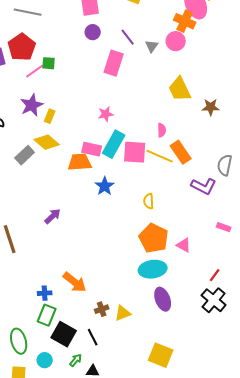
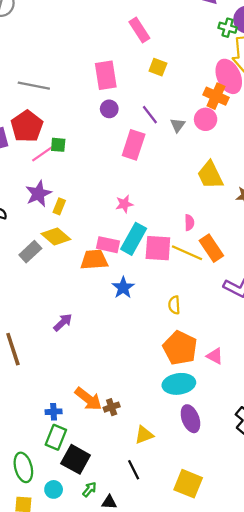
brown cross: (102, 309) -> (112, 407), moved
black line: (93, 337) -> (134, 470), moved

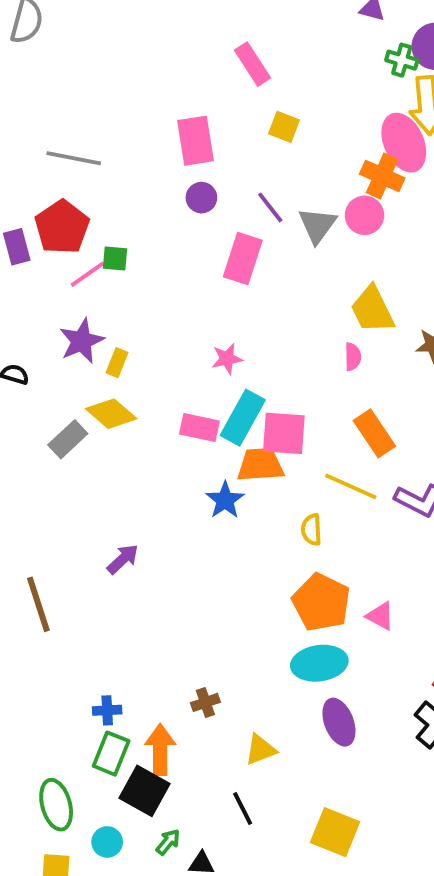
gray triangle: (178, 125) -> (317, 225), size x1.5
pink semicircle: (189, 223) -> (353, 357), moved
yellow line: (187, 253) -> (351, 486), moved
orange trapezoid: (94, 260) -> (260, 465), moved
orange arrow: (88, 399) -> (160, 750), moved, turned -128

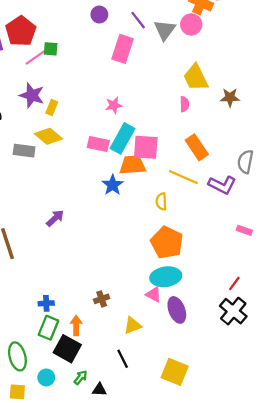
purple star: (82, 341) -> (32, 95), turned -30
gray rectangle: (68, 439) -> (24, 151), turned 50
pink triangle: (380, 616) -> (154, 294), moved
orange arrow: (160, 750) -> (76, 325), size x0.7

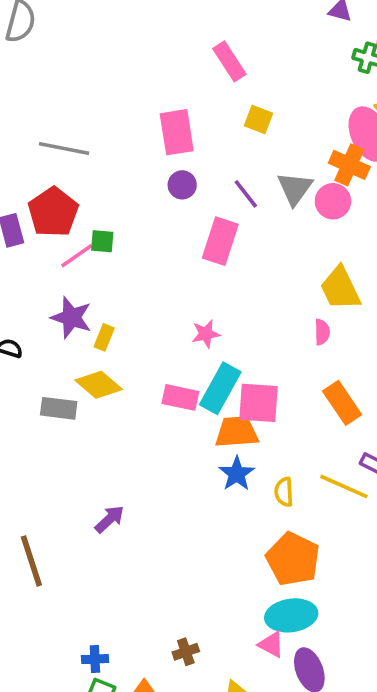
gray triangle: (165, 30) -> (295, 189), moved
yellow line: (183, 177) -> (344, 486), moved
blue star: (113, 185) -> (237, 474), moved

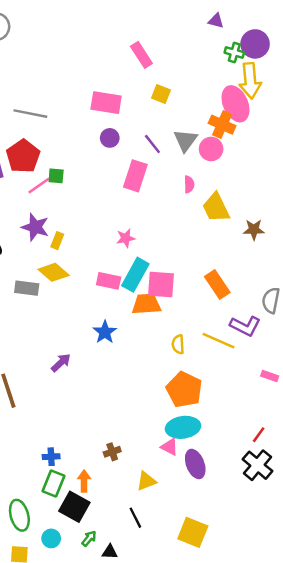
pink rectangle: (177, 132) -> (106, 103), turned -72
pink semicircle: (322, 332) -> (189, 184), moved
blue star: (237, 474) -> (105, 332), moved

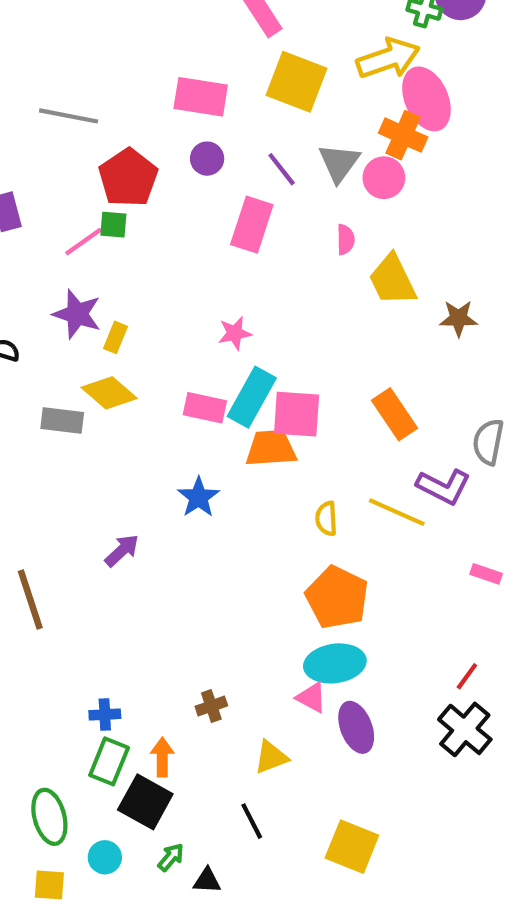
yellow arrow: (250, 81) -> (388, 58), moved, turned -104
yellow square: (161, 94) -> (297, 82), size x1.8
red pentagon: (23, 156) -> (128, 178), moved

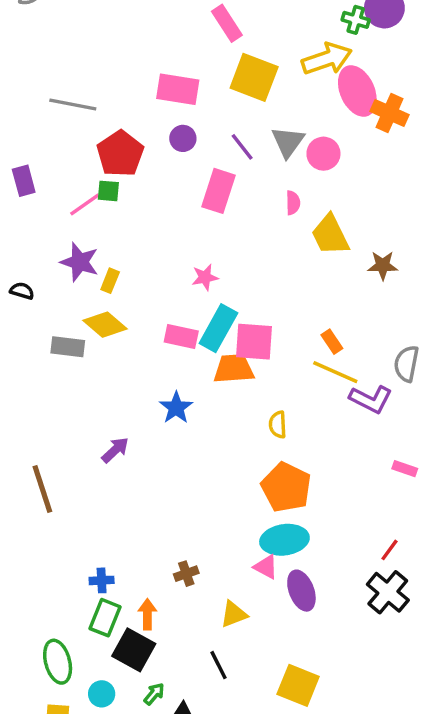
orange cross: (403, 135) -> (389, 113), moved
orange rectangle: (395, 414) -> (332, 342), size x0.6
yellow line: (397, 512) -> (335, 372), moved

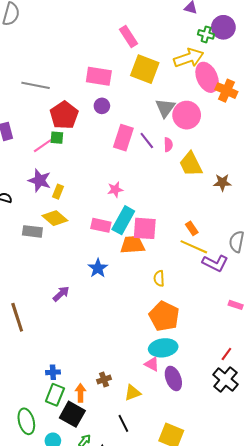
purple line: (242, 147) -> (147, 141), moved
pink circle: (323, 154) -> (187, 115), size x1.4
brown cross: (186, 574) -> (104, 379), moved

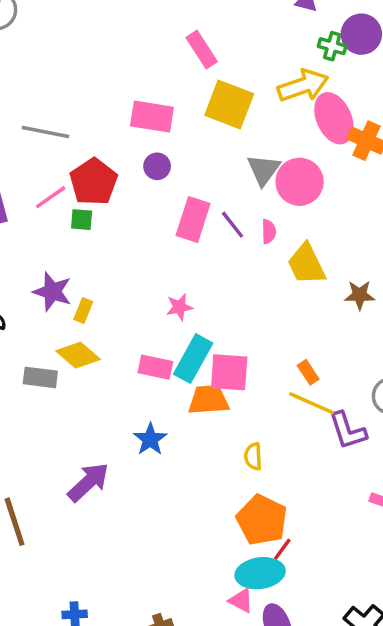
pink line: (43, 146) -> (51, 197), moved
purple L-shape: (215, 263) -> (348, 431), turned 45
purple arrow: (61, 294) -> (88, 482), size x1.5
red line: (226, 354) -> (282, 549), moved

